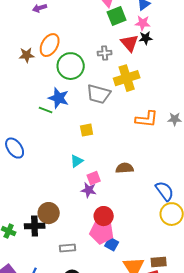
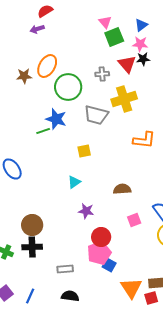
green line: (46, 110) -> (43, 131), turned -40
pink square: (94, 178) -> (134, 220), moved
brown circle: (49, 213) -> (32, 225), moved
pink pentagon: (102, 232) -> (99, 253), turned -30

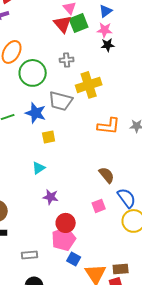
red triangle: (127, 64) -> (63, 24), moved
blue star: (56, 119) -> (36, 113), moved
brown semicircle: (122, 189) -> (107, 175), moved, turned 54
blue square: (109, 265) -> (74, 259), moved

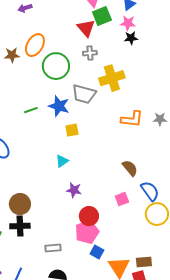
red triangle: (63, 24) -> (86, 28), moved

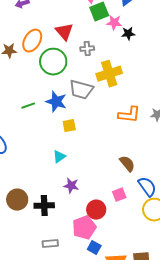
pink star: (128, 23) -> (114, 23), moved
red triangle: (86, 28) -> (64, 32), moved
red circle: (89, 216) -> (96, 210), moved
black cross: (20, 226) -> (44, 206), moved

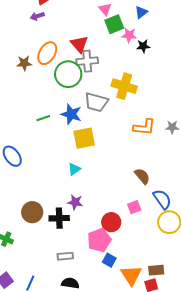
gray cross: (87, 49) -> (87, 61), moved, size x1.5
yellow cross: (109, 74) -> (124, 86), turned 35
yellow square: (69, 126) -> (84, 138), size x1.6
purple star: (71, 186) -> (75, 202), moved

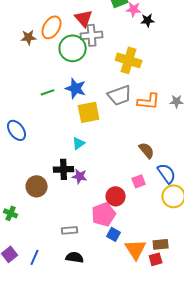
gray trapezoid: (96, 102) -> (120, 95), moved, turned -35
black cross: (59, 218) -> (64, 169), moved

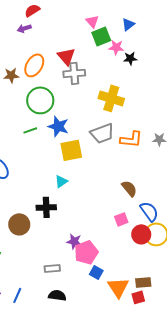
green circle: (73, 48) -> (40, 100), moved
purple star: (80, 176) -> (74, 241), moved
red circle: (116, 196) -> (141, 234), moved

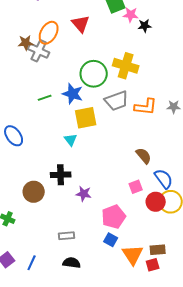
gray cross: (74, 73) -> (39, 51), moved, turned 30
green circle: (40, 100) -> (94, 74), moved
cyan triangle: (61, 181) -> (71, 140), moved, turned -32
purple star: (74, 241) -> (84, 194), moved
pink pentagon: (86, 252) -> (114, 217), moved

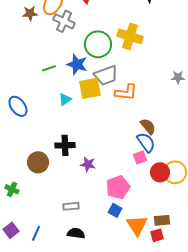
gray cross: (39, 51) -> (64, 21), moved
gray trapezoid: (117, 101) -> (106, 75), moved
orange L-shape: (146, 107) -> (126, 92), moved
cyan triangle: (71, 140) -> (65, 99), moved, turned 32
blue semicircle: (164, 179) -> (146, 142), moved

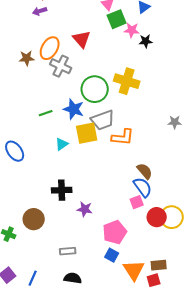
brown circle: (38, 162) -> (34, 219), moved

